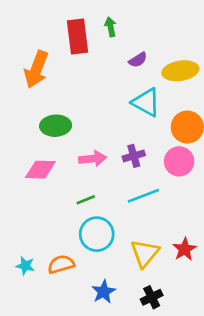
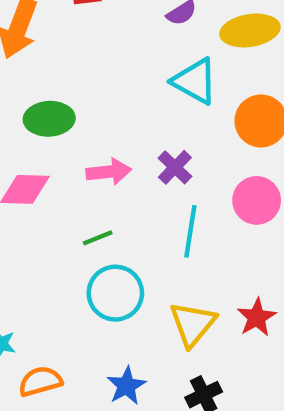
purple cross: (134, 156) -> (175, 167), turned -30
pink circle: (179, 161) -> (257, 200), moved
cyan line: (143, 196) -> (190, 231), turned -60
orange semicircle: (61, 264) -> (40, 381), moved

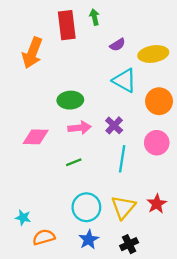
green ellipse: (49, 119) -> (70, 100), moved
cyan circle: (115, 293) -> (86, 207), moved

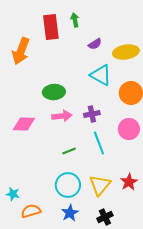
purple cross: (114, 125) -> (92, 114), turned 35
cyan line: (122, 159) -> (99, 143), turned -30
green line: (74, 162) -> (69, 151), moved

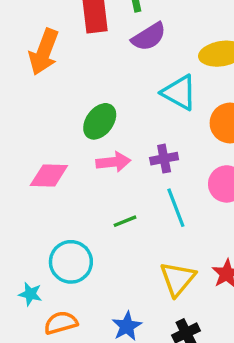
purple semicircle: (95, 44) -> (149, 37), moved, size x1.5
green ellipse: (54, 92) -> (100, 121), turned -50
cyan circle: (68, 185) -> (71, 262), moved

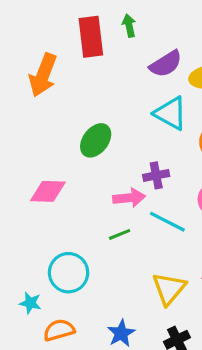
purple semicircle: (149, 37) -> (166, 64), moved
pink arrow: (113, 162) -> (129, 198), moved
cyan line: (176, 208) -> (167, 222), turned -42

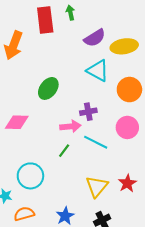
green line: (120, 234) -> (64, 151), turned -32

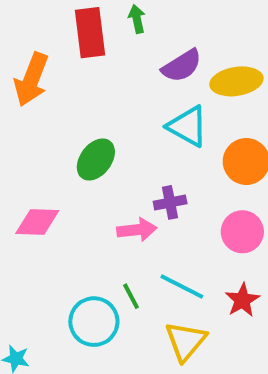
cyan line: (96, 142) -> (182, 286), moved
green line: (64, 151) -> (131, 296), moved, turned -64
cyan circle: (30, 176) -> (94, 322), moved
red star: (127, 183) -> (242, 300), moved

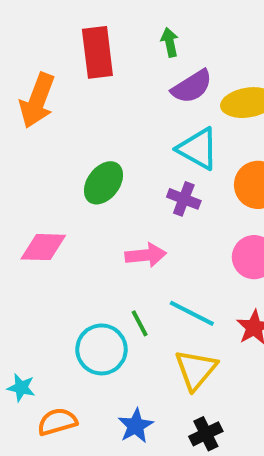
green arrow: (137, 19) -> (170, 42), moved
purple cross: (170, 202) -> (184, 199), moved, turned 32

